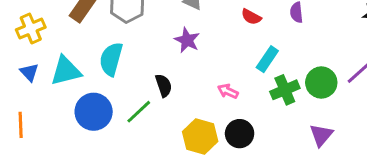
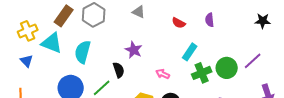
purple star: (187, 40) -> (134, 50), moved
cyan triangle: (66, 71) -> (52, 43), moved, turned 35

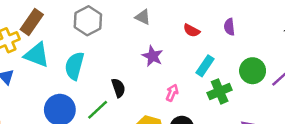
brown rectangle: (64, 16) -> (32, 22), moved
purple star: (134, 50) -> (153, 56), moved
green circle: (227, 68) -> (253, 71), moved
pink arrow: (163, 74) -> (172, 93), turned 88

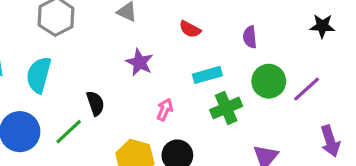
purple semicircle: (229, 27) -> (250, 37), moved
cyan rectangle: (205, 66) -> (207, 75), turned 40

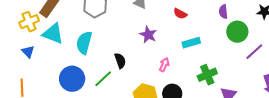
purple semicircle: (250, 37) -> (223, 12), moved
green circle: (269, 81) -> (237, 32), moved
green cross: (226, 108) -> (207, 75), moved

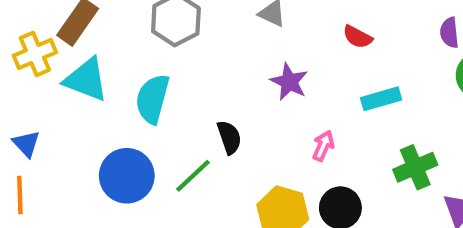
blue triangle: (28, 52) -> (26, 144), moved

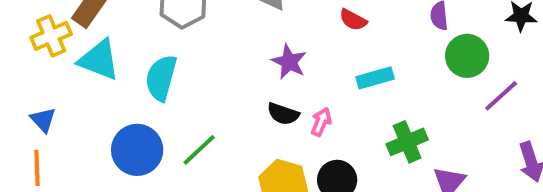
black semicircle: (229, 137) -> (283, 114), moved, turned 128

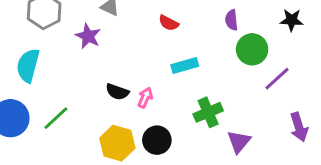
purple star: (289, 62) -> (88, 36), moved

